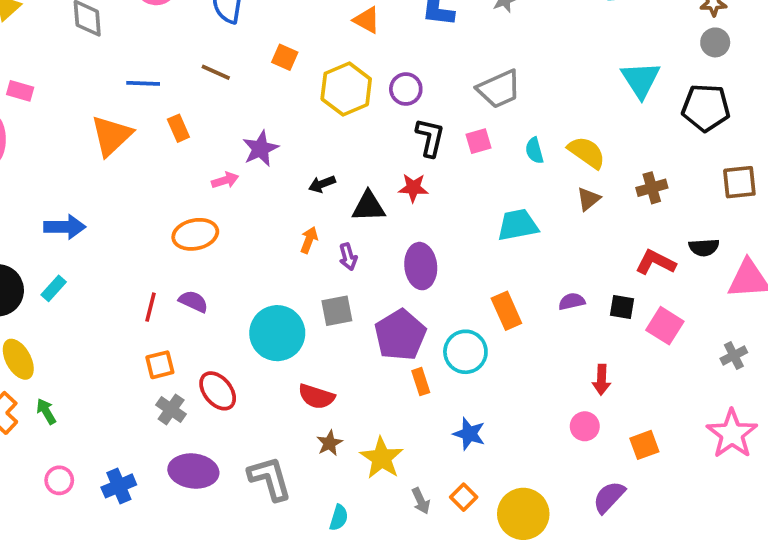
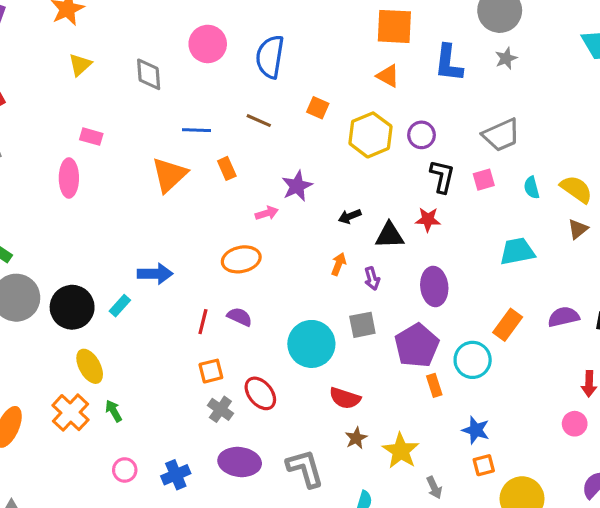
blue arrow: (65, 227) -> (155, 274), moved
purple semicircle: (572, 301) -> (563, 317), size x1.4
orange rectangle: (506, 311) -> (508, 325), turned 60
orange square: (464, 497) -> (484, 465), moved, turned 30

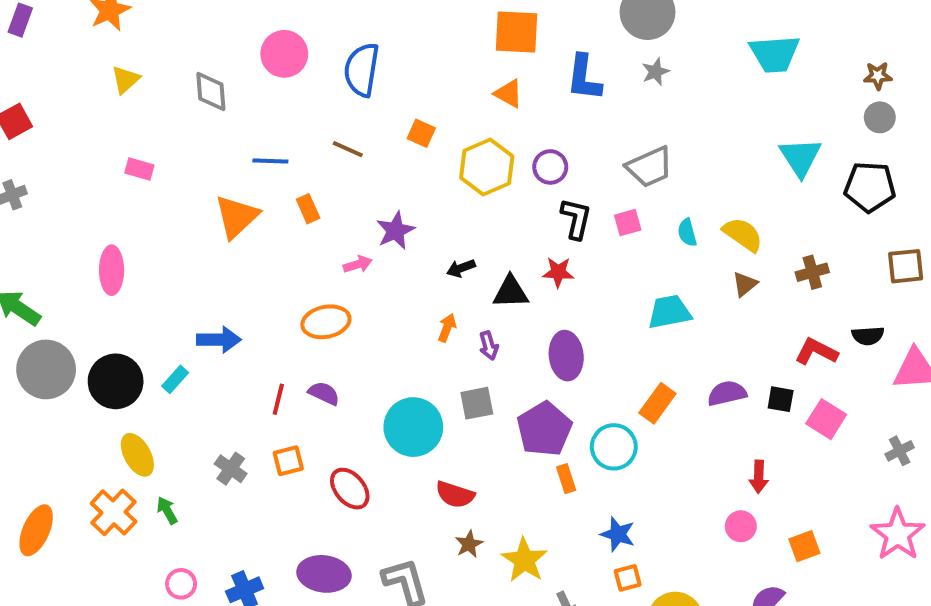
pink ellipse: (69, 178) -> (112, 270), moved
gray cross: (220, 409) -> (231, 469), moved

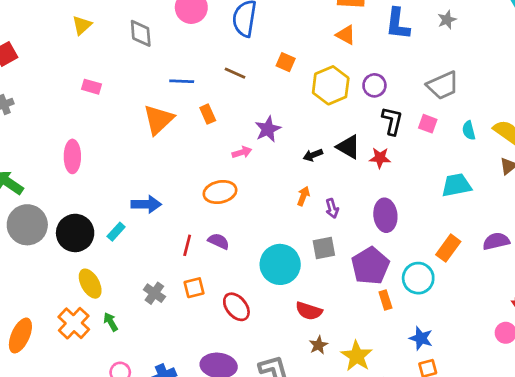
pink square: (628, 223) -> (428, 124), turned 36
black triangle: (511, 292) -> (348, 147), moved, turned 32

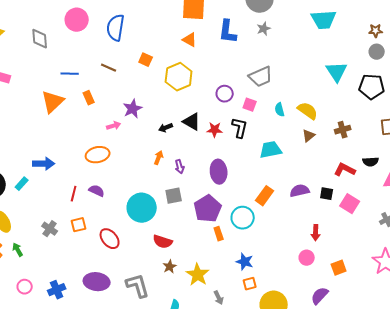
purple circle: (374, 85) -> (225, 94), moved
black L-shape: (392, 121) -> (240, 128), moved

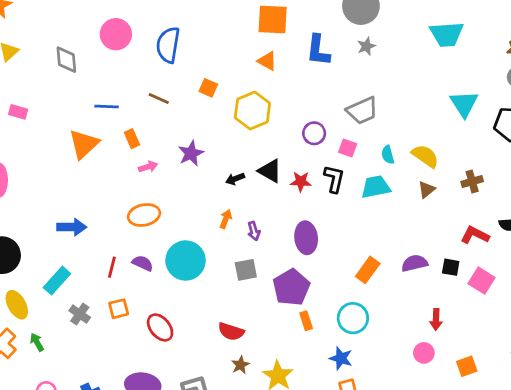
pink arrow: (114, 126) -> (148, 167), moved
cyan trapezoid: (271, 150) -> (376, 187), moved
cyan rectangle: (22, 184) -> (57, 281), moved, size x1.5
cyan circle: (142, 208) -> (186, 261), moved
cyan circle: (243, 218) -> (353, 318), moved

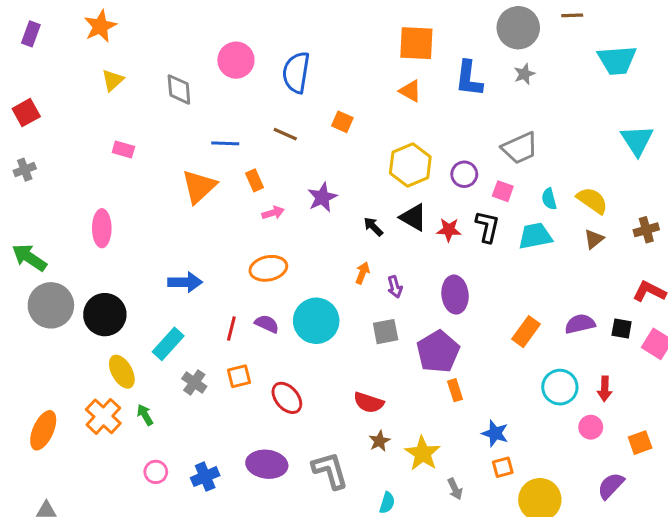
yellow hexagon: (252, 111) -> (410, 165), moved
black arrow: (235, 179) -> (373, 227), turned 66
cyan circle: (353, 318) -> (560, 387), moved

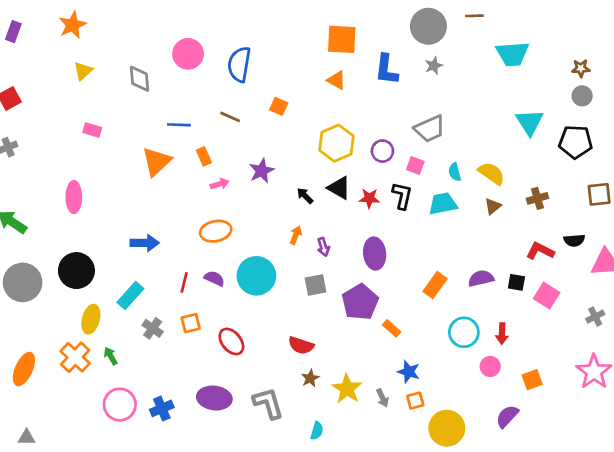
gray circle: (51, 305) -> (23, 282), moved
yellow ellipse: (122, 372) -> (91, 319), turned 44
orange rectangle: (455, 390) -> (392, 328), moved, turned -30
pink circle: (156, 472) -> (120, 405), size x1.6
gray arrow: (455, 489) -> (382, 398), moved

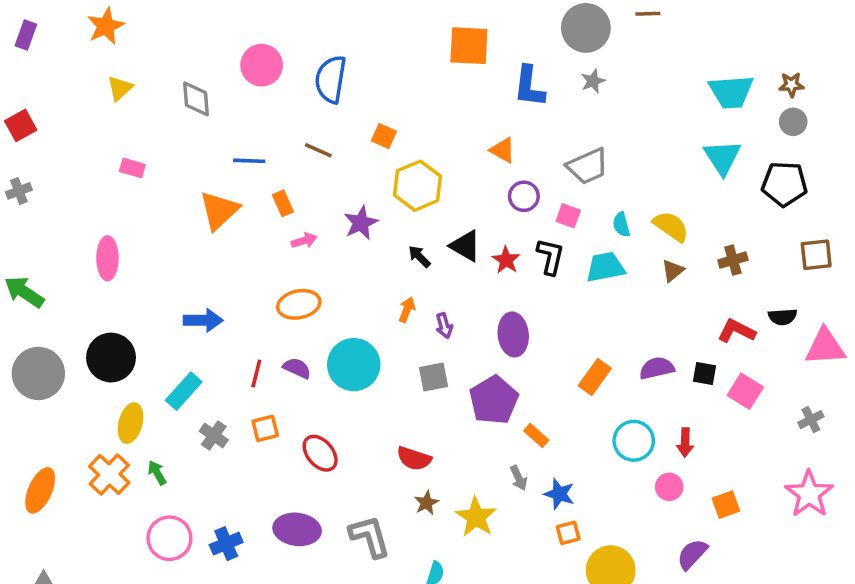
cyan trapezoid: (512, 54) -> (731, 92), moved
orange triangle: (336, 80) -> (503, 150), moved
yellow hexagon: (336, 143) -> (418, 186), moved
red star: (369, 198) -> (506, 260), turned 30
gray arrow: (382, 398) -> (519, 478), moved

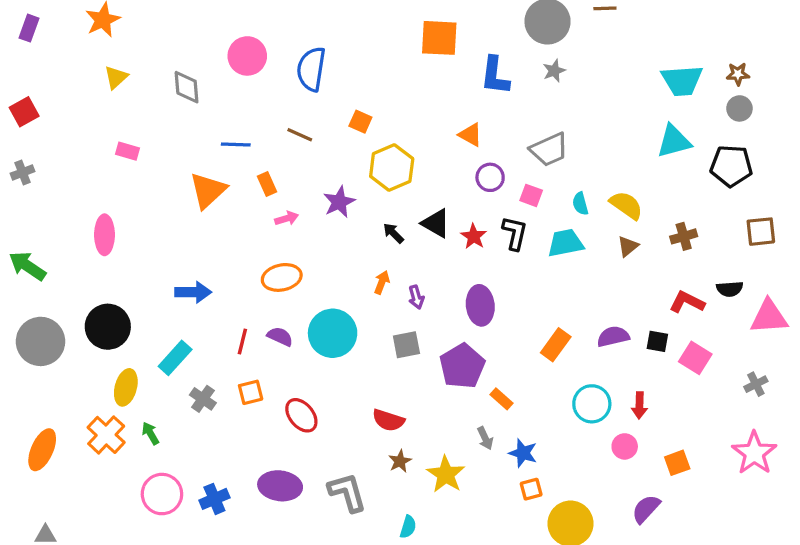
cyan triangle: (722, 157) -> (674, 141), turned 48

